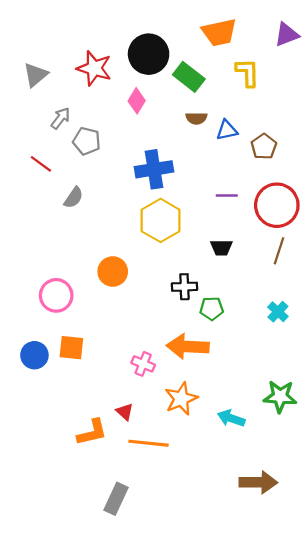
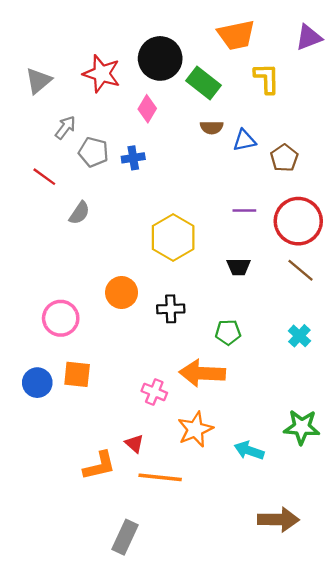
blue cross: (154, 169) -> (133, 158), moved, size x0.6
brown line: (279, 251) -> (301, 270), turned -68
black cross: (184, 287) -> (171, 309), moved

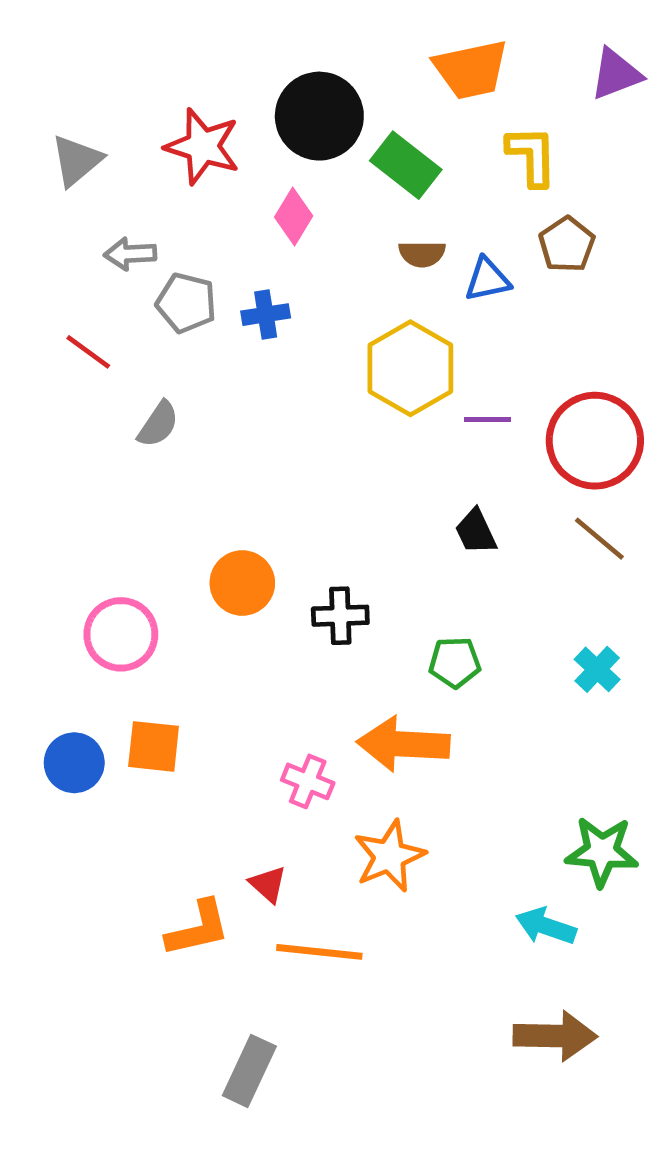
gray arrow: (65, 127) -> (130, 254), turned -130
brown pentagon: (284, 158) -> (567, 244), moved
yellow hexagon: (173, 237) -> (410, 368), moved
black trapezoid: (239, 267) -> (476, 532), turned 65
cyan arrow: (249, 450) -> (546, 926), moved

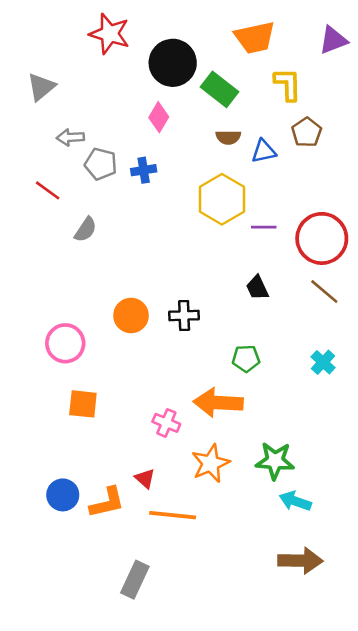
red star: (203, 146) -> (110, 34), moved
black cross: (340, 616) -> (184, 316), moved
blue circle: (74, 763) -> (63, 495), moved
green star: (602, 851) -> (275, 461), moved

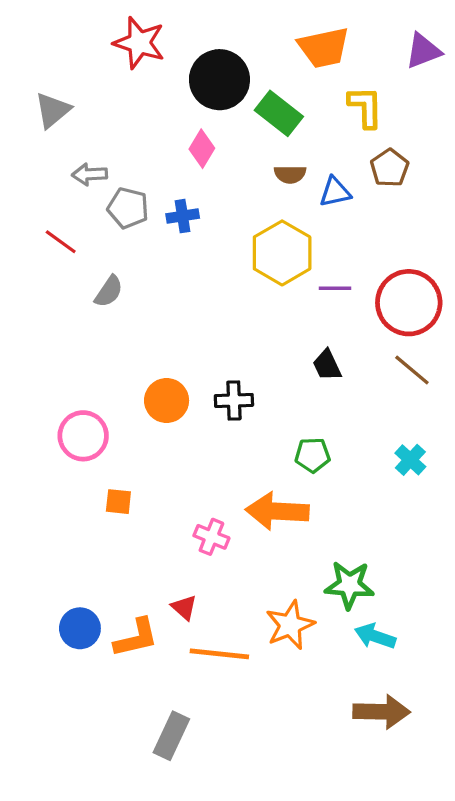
orange square: (83, 404) -> (118, 502), moved, size x0.7
orange star: (211, 463) -> (290, 625), moved

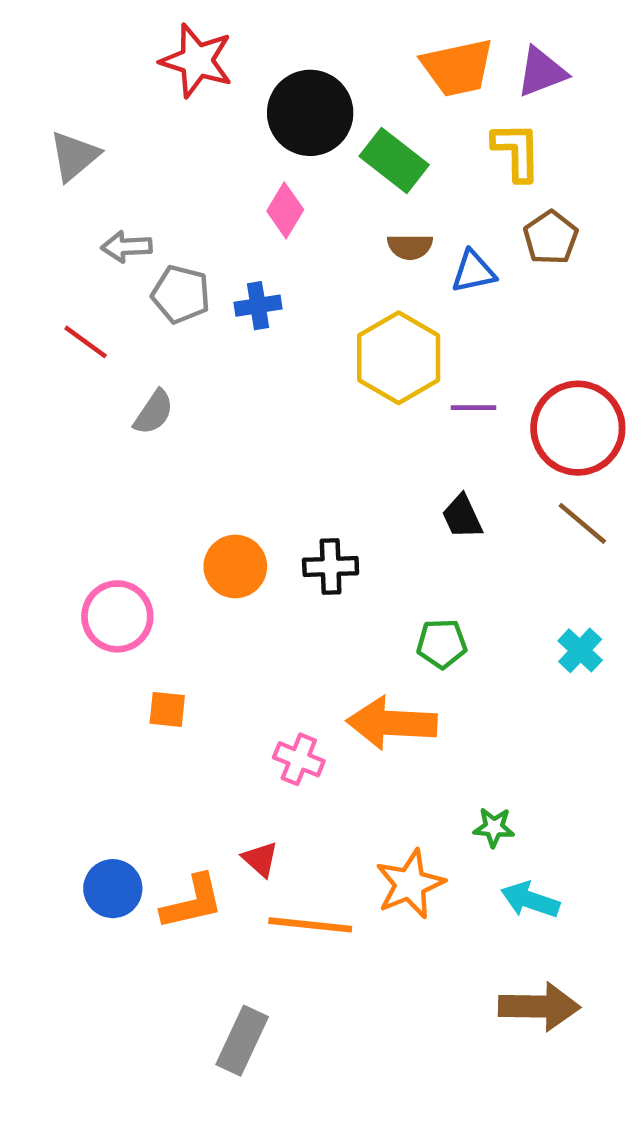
purple triangle: (423, 51) -> (542, 72), moved
green star: (349, 585) -> (494, 827), size x0.6

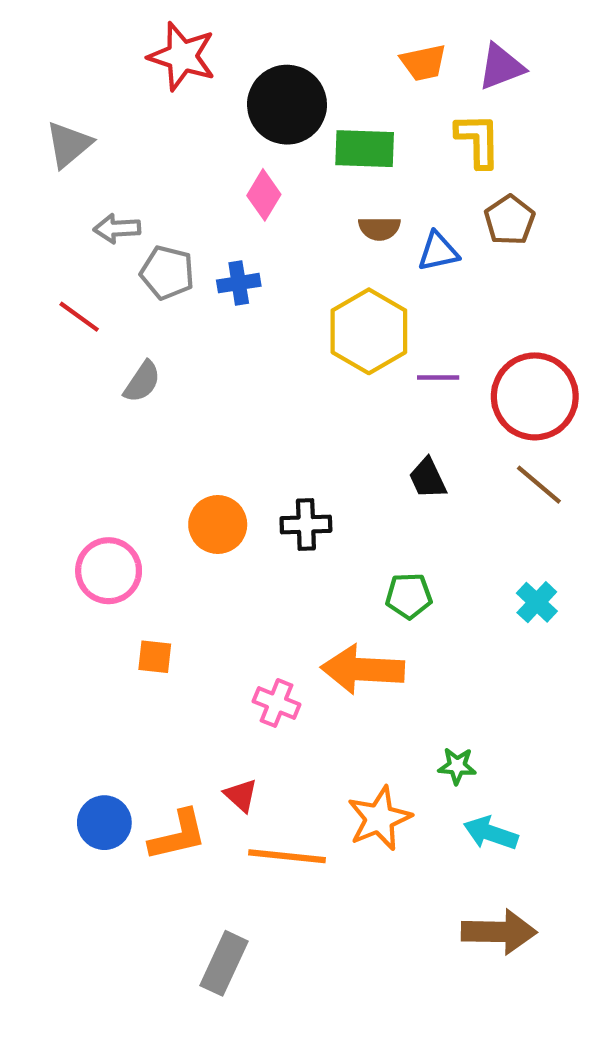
orange trapezoid: (458, 67) -> (423, 63), size x0.7
green rectangle: (394, 160) -> (365, 149), turned -36

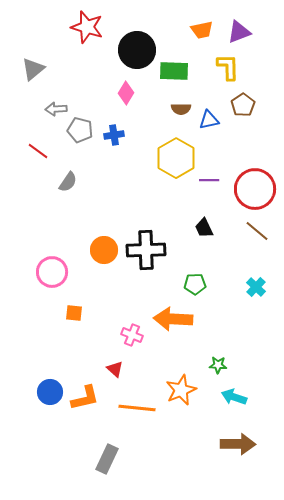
black cross: (306, 524) -> (146, 250), size x1.6
red triangle: (241, 795) -> (115, 369), moved

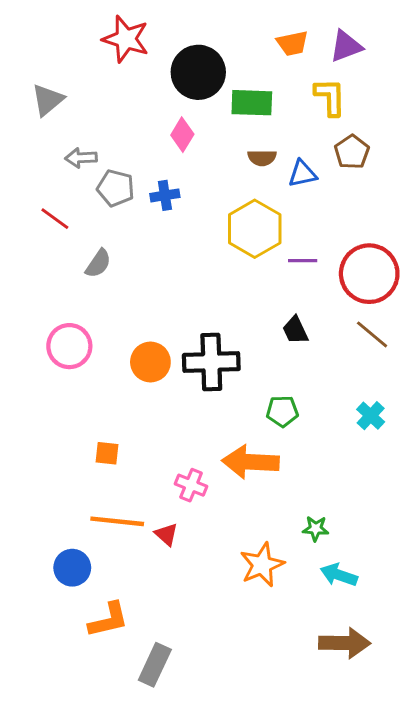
pink circle: (52, 272) -> (69, 346), moved
orange L-shape: (85, 398) -> (108, 620), moved
orange line: (137, 408) -> (117, 521), moved

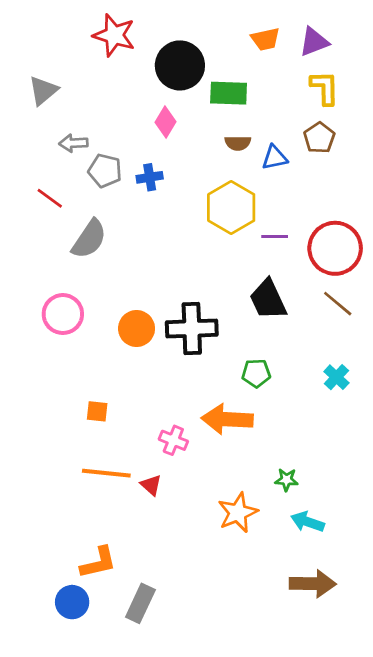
yellow L-shape: (330, 97) -> (325, 88), moved
gray semicircle: (98, 264) -> (89, 239), size x1.5
black trapezoid: (295, 330) -> (268, 300), size x1.6
blue circle: (72, 568) -> (72, 602), moved

